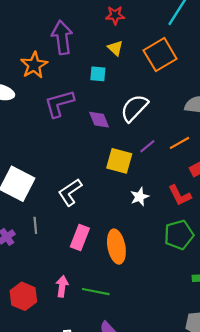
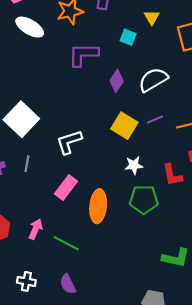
purple diamond: (99, 120) -> (117, 81), turned 40
green pentagon: (179, 235) -> (144, 200), moved

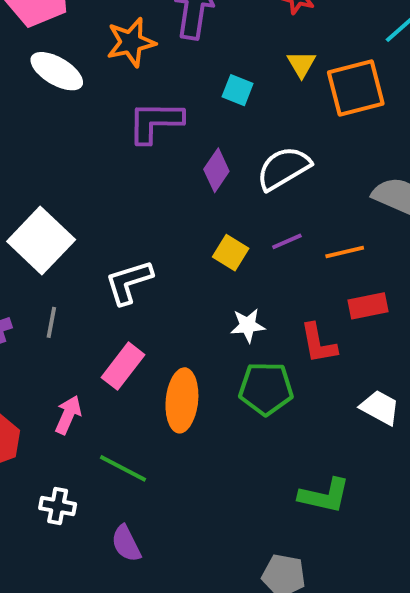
yellow triangle: (152, 17) -> (302, 64), moved
yellow square: (124, 126) -> (231, 253), size x0.7
pink arrow: (36, 229) -> (68, 415), moved
white cross: (26, 281) -> (58, 506), moved

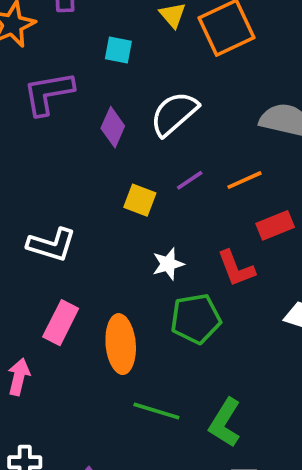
white L-shape: (129, 282) -> (52, 245), turned -135
green line: (123, 468) -> (156, 411), moved
green L-shape: (324, 496) -> (225, 423), moved, turned 120

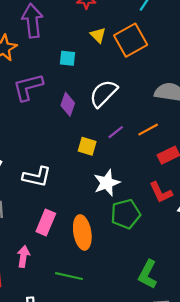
white star: (168, 264) -> (107, 183), size x1.4
red L-shape: (236, 268) -> (161, 192), moved
green line: (156, 411) -> (69, 276), moved

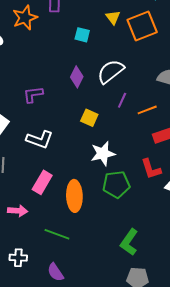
purple L-shape: (28, 87) -> (33, 95), moved, size x0.7
purple line: (116, 132) -> (122, 100), moved, turned -35
pink arrow: (23, 256) -> (18, 211), turned 78

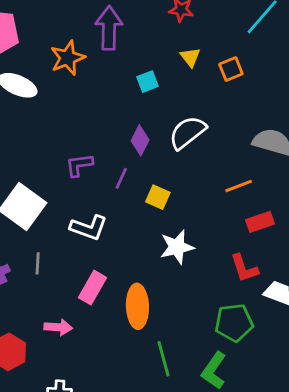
orange square: (142, 26) -> (231, 69), size x0.6
cyan square: (82, 35) -> (147, 82), turned -35
purple line: (122, 100) -> (121, 178), moved
green pentagon: (116, 184) -> (234, 323), moved
green line: (57, 234) -> (163, 359), moved, turned 55

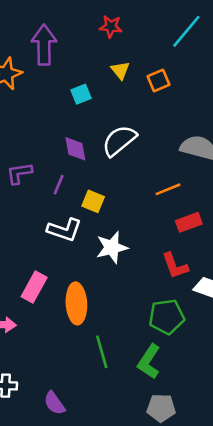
purple diamond: (140, 140) -> (75, 149), turned -36
white L-shape: (89, 228) -> (64, 230), moved

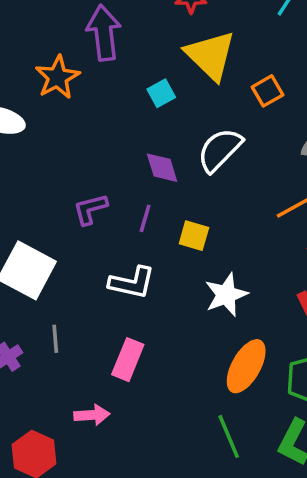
yellow triangle: (120, 70) -> (210, 55), size x2.0
orange square: (158, 81) -> (267, 91), moved
white L-shape: (64, 230) -> (132, 283), moved
orange ellipse: (76, 303) -> (246, 366), moved, turned 39

